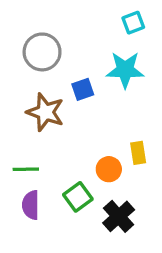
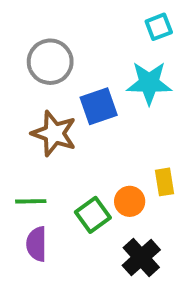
blue square: (83, 89) -> (99, 106), size x1.4
green square: (78, 197) -> (93, 215), moved

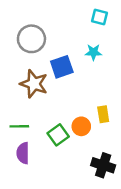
cyan square: (159, 27) -> (99, 17), turned 35
cyan star: (149, 83) -> (93, 52), size x0.6
black cross: (141, 258) -> (103, 165), moved, turned -30

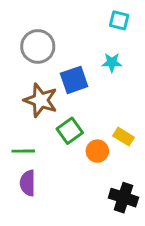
yellow rectangle: (103, 114) -> (123, 137), turned -49
green square: (58, 135) -> (70, 131), moved

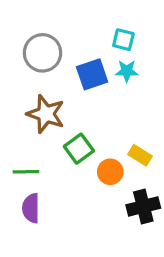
cyan square: (119, 20) -> (123, 40), moved
blue square: (74, 80) -> (92, 74), moved
black cross: (123, 198) -> (143, 206), moved, turned -32

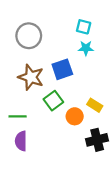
blue square: (92, 74) -> (62, 69), moved

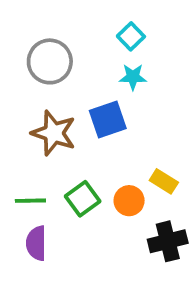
cyan square: (84, 27) -> (131, 36), moved, turned 32
cyan star: (86, 48) -> (133, 77), moved
green square: (53, 101) -> (83, 199), moved

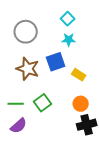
yellow rectangle: (164, 181) -> (79, 75), moved
orange circle: (129, 201) -> (81, 104), moved
purple semicircle: (36, 243) -> (19, 126), turned -132

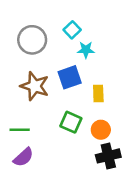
cyan square: (68, 19) -> (72, 30), moved
yellow rectangle: (79, 75) -> (98, 94), turned 56
green square: (43, 103) -> (71, 122), moved, turned -30

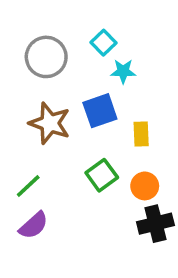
green square: (71, 122) -> (102, 175), turned 30
green line: (20, 130) -> (28, 186), turned -42

